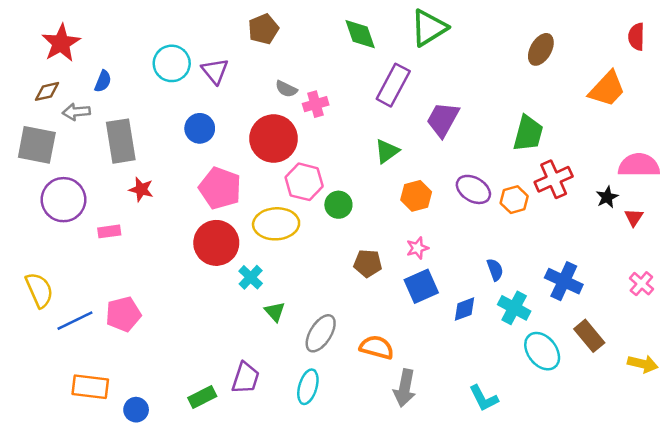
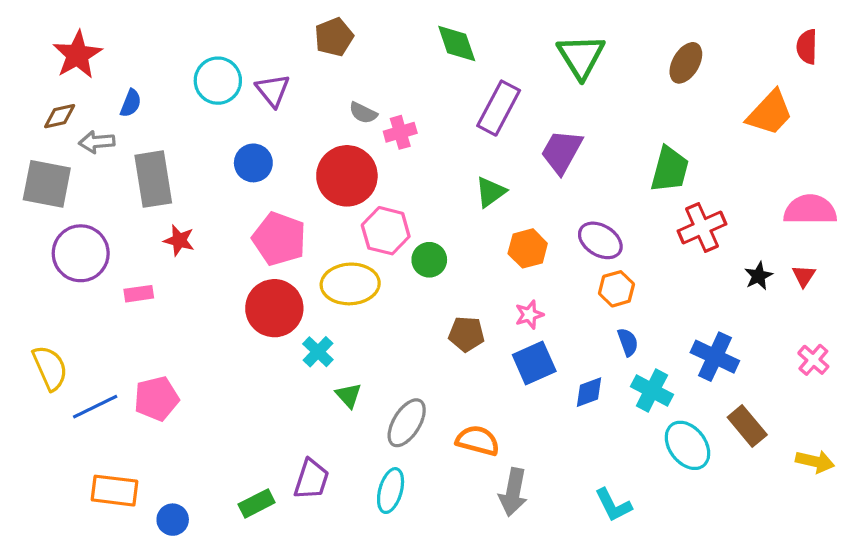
green triangle: (429, 28) -> (581, 56), moved, turned -30
black star: (607, 197) -> (758, 276), moved
orange hexagon: (514, 200) -> (616, 289), moved

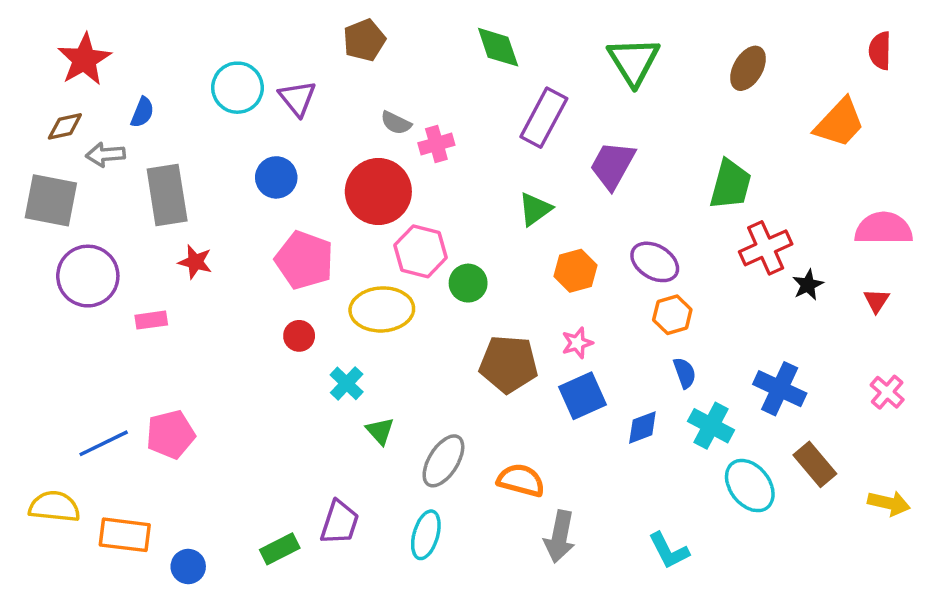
black star: (758, 276) -> (808, 285), moved
red circle: (274, 308) -> (299, 336), size x0.5
brown pentagon: (466, 334) -> (509, 364), size x1.5
yellow semicircle: (50, 368) -> (54, 507), moved, turned -60

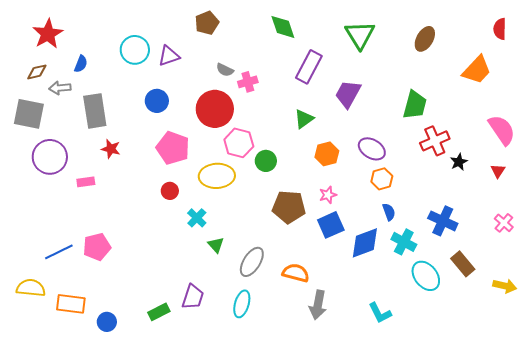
purple triangle: (297, 98) -> (169, 56), turned 50
pink semicircle: (884, 228) -> (502, 130), turned 56
blue diamond: (642, 427) -> (365, 243), size x1.6

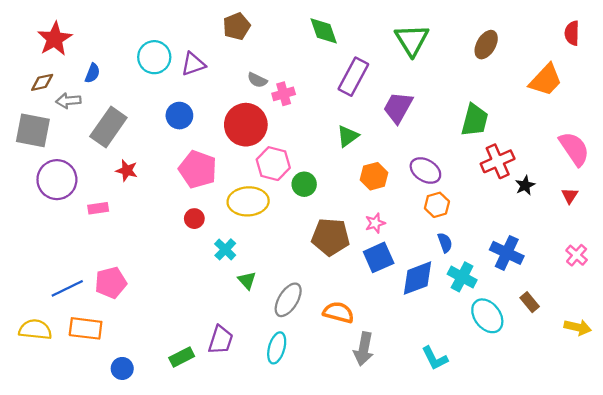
gray rectangle: (95, 111) -> (108, 127), turned 44
brown rectangle: (463, 264) -> (530, 302), size x0.7
orange rectangle: (71, 304) -> (86, 328), moved

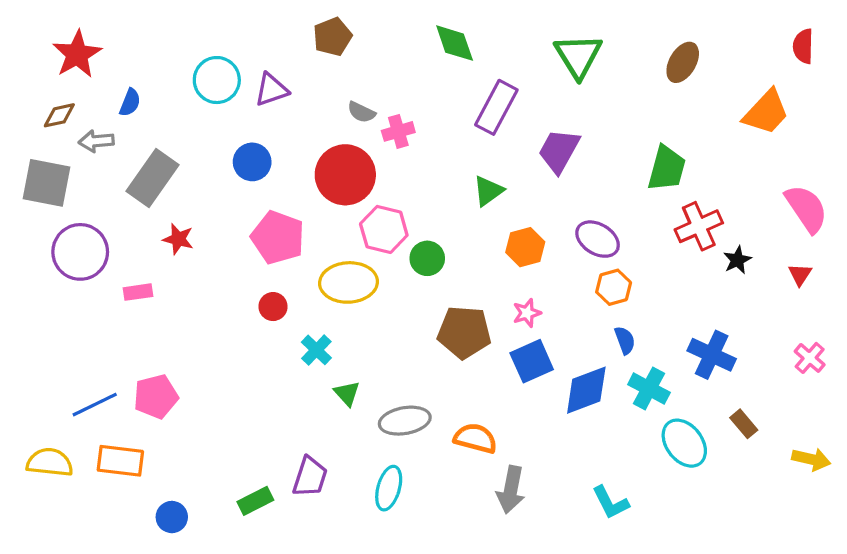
gray ellipse: (288, 300) -> (405, 421), turned 48

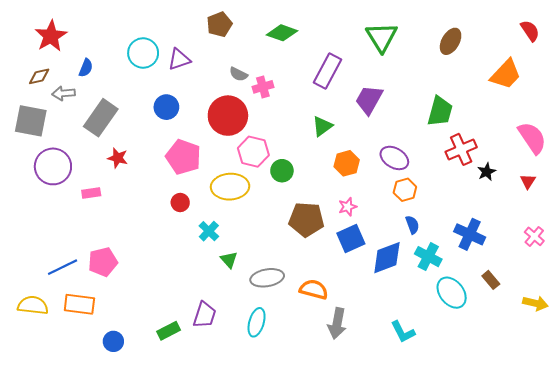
green diamond: (455, 43) -> (282, 33), moved, turned -52
red semicircle: (803, 46) -> (530, 31), turned 145

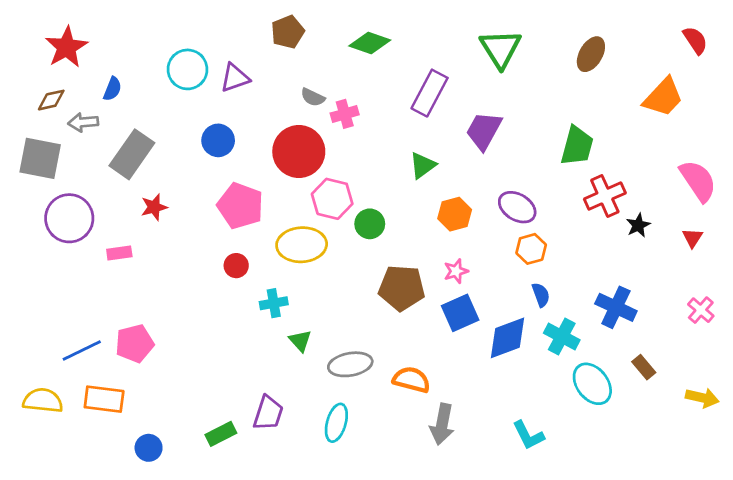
red star: (118, 158) -> (154, 207), turned -30
cyan cross: (209, 231) -> (274, 303), turned 36

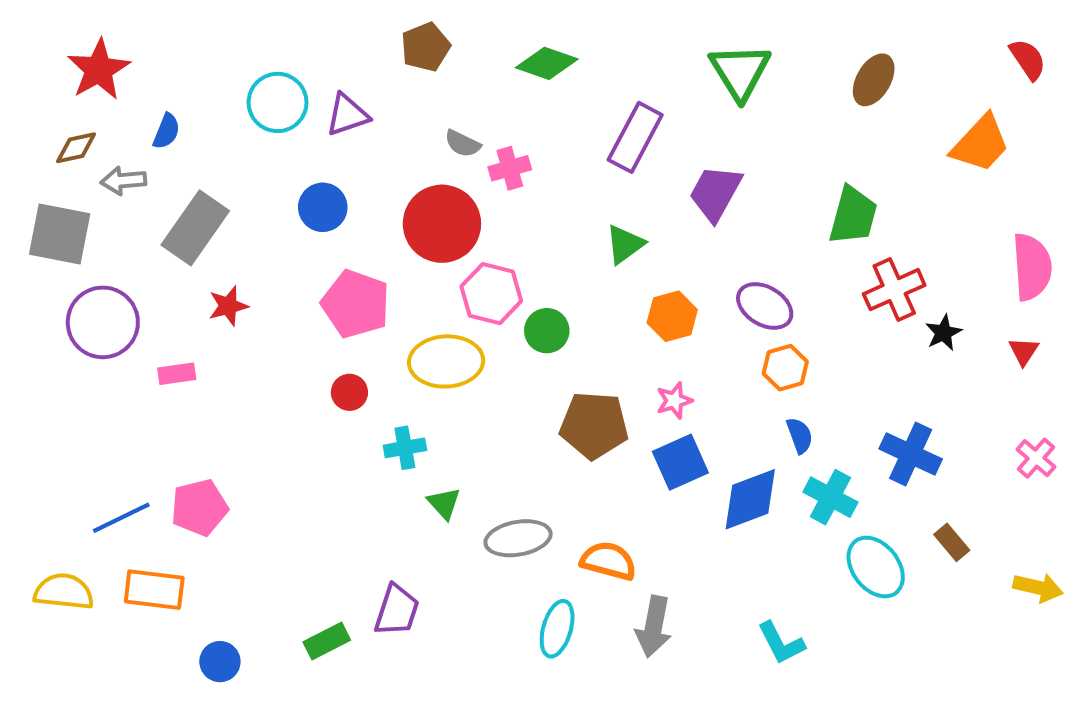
pink semicircle: (698, 181) -> (1032, 267), turned 30
cyan ellipse: (336, 423) -> (557, 629), moved

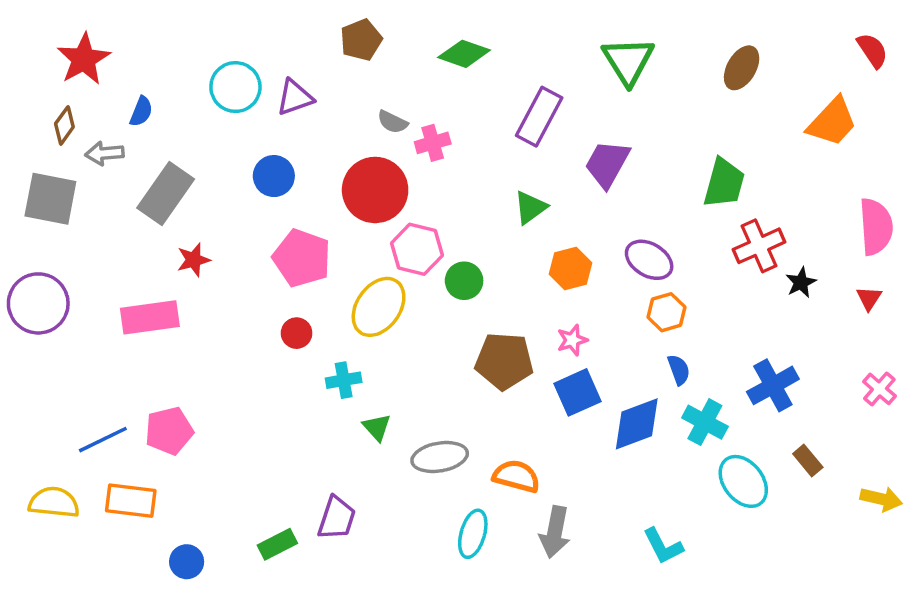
brown diamond: (76, 148) -> (64, 125), turned -42
purple circle: (103, 322) -> (38, 303), moved
yellow ellipse: (446, 361) -> (379, 307), turned -52
pink rectangle: (177, 374) -> (150, 317), size x1.8
blue cross: (911, 454) -> (773, 385), turned 36

